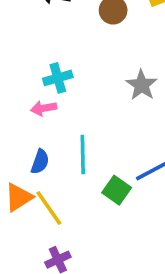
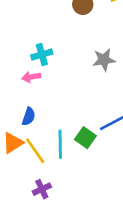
gray star: (142, 85) -> (104, 60), turned 30
cyan line: (83, 155) -> (60, 144), moved

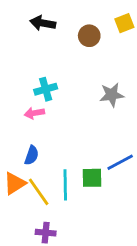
green square: (85, 138) -> (92, 178), turned -36
purple cross: (42, 189) -> (46, 233), turned 30

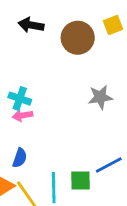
brown circle: (89, 36) -> (78, 38), size x1.5
cyan cross: (46, 89) -> (20, 99), moved, turned 35

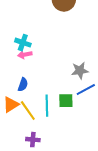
gray star: (100, 97) -> (80, 71), moved

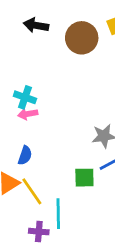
cyan line: (47, 106) -> (58, 214), moved

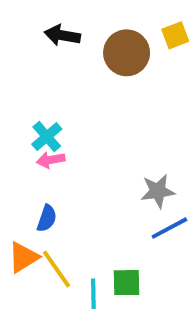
cyan cross: (25, 97) -> (47, 137), turned 30
green square: (84, 178) -> (127, 283), moved

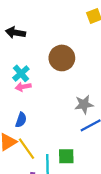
black arrow: (62, 35) -> (15, 33), moved
brown circle: (127, 53) -> (62, 58), moved

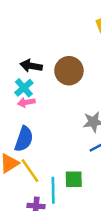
black arrow: (15, 33) -> (31, 66), moved
blue semicircle: (21, 120) -> (24, 139), size x1.5

